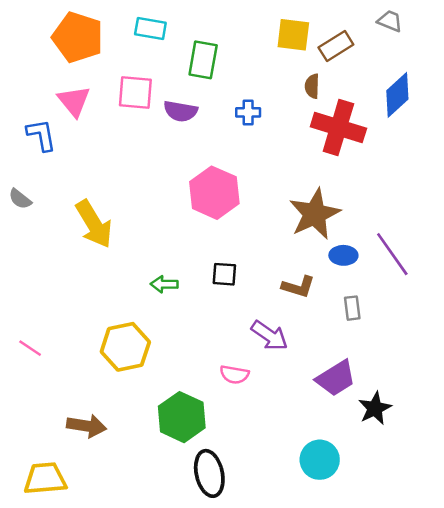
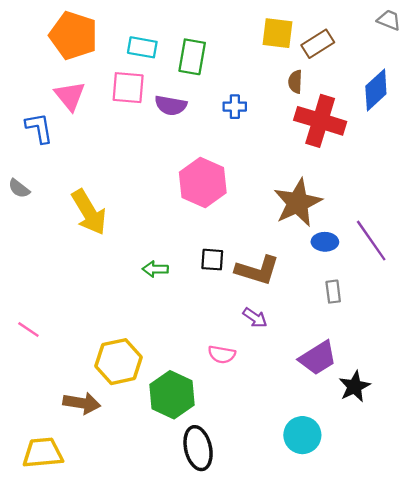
gray trapezoid: (390, 21) -> (389, 20), moved
cyan rectangle: (150, 28) -> (142, 47), moved
brown L-shape: (298, 287) -> (257, 270), moved, size x1.4
purple arrow: (270, 336) -> (255, 318), size x0.7
yellow hexagon: (125, 347) -> (119, 362), moved

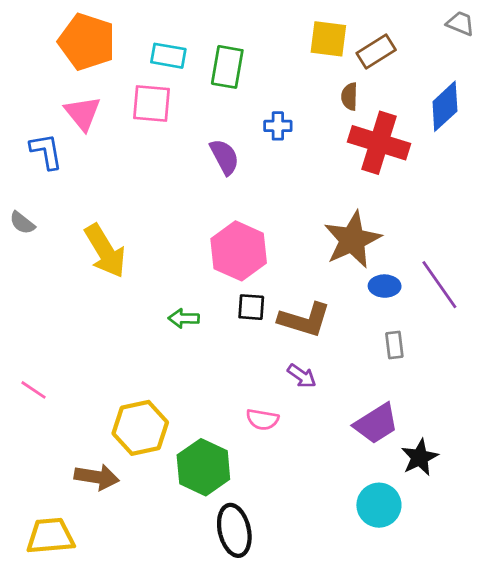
purple semicircle: (171, 105) -> (224, 157), moved, turned -128
pink hexagon: (203, 183) -> (239, 251), moved
cyan circle: (302, 435) -> (379, 505), moved

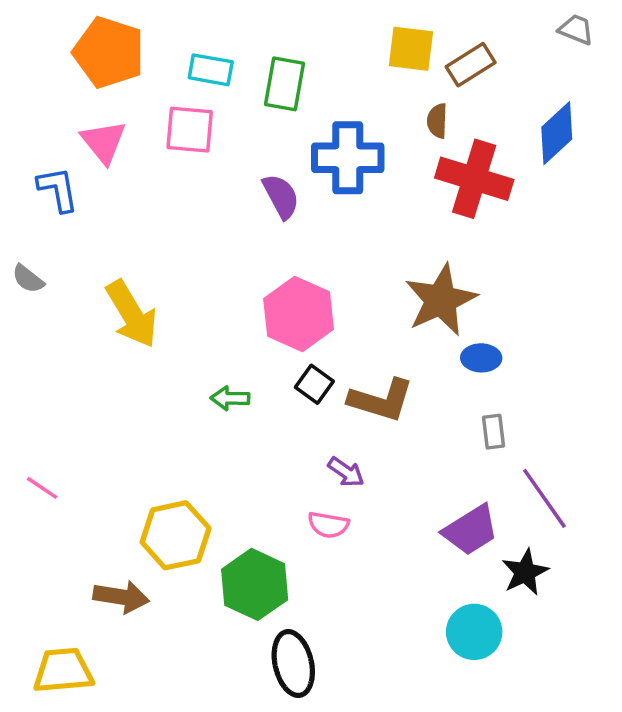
blue cross: (278, 126) -> (348, 158), size x2.0
purple line: (439, 285) -> (544, 498), moved
black square: (251, 307) -> (314, 384), turned 32
purple arrow: (302, 376) -> (346, 472), moved

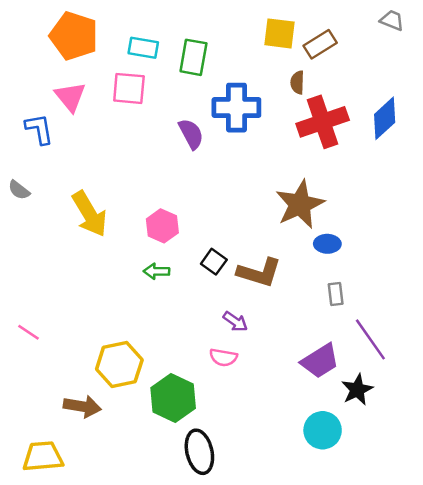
blue diamond: (557, 133) -> (385, 118), moved
red cross: (474, 179) -> (323, 122), turned -36
pink hexagon: (299, 314) -> (162, 226), moved, size x0.7

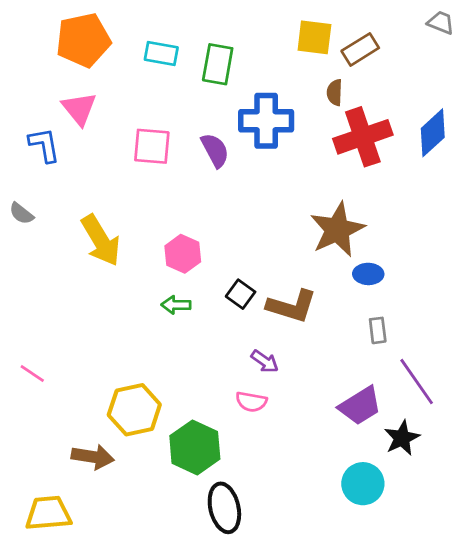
orange pentagon: (74, 36) -> (83, 40), turned -30
pink square: (129, 88) -> (152, 146), moved

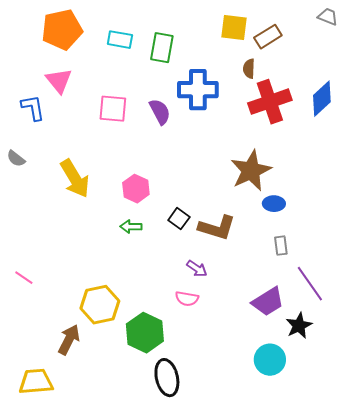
brown arrow: (93, 457) -> (69, 340), turned -72

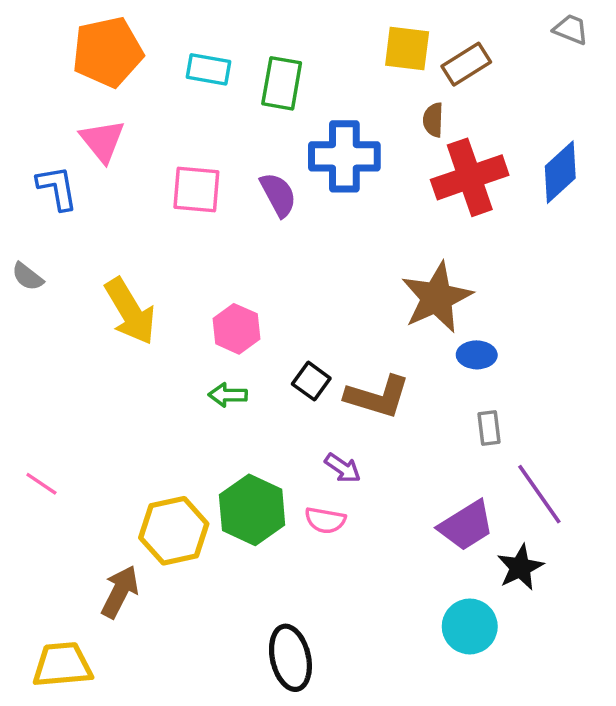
green hexagon: (145, 333) -> (252, 510), moved

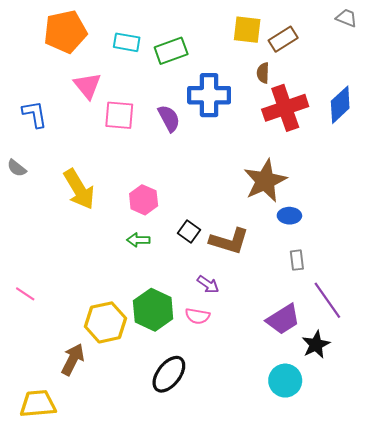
green rectangle: (282, 83) -> (171, 51), turned 60
pink triangle: (102, 141) -> (88, 86), moved
black ellipse: (290, 658) -> (169, 374), moved, turned 51

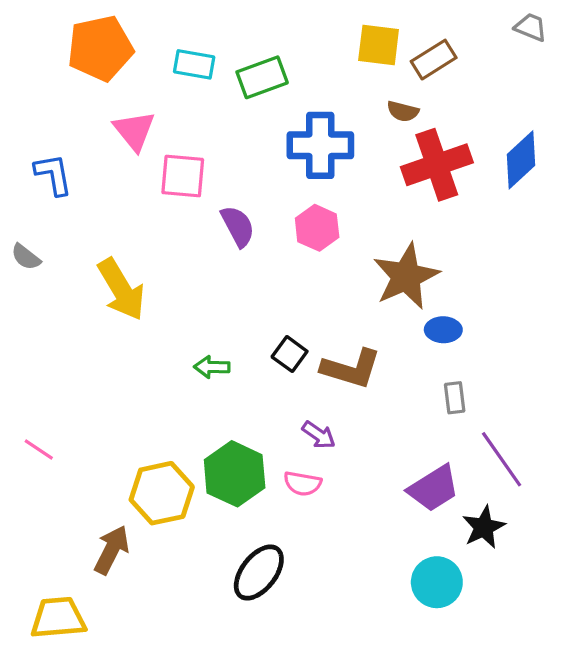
brown semicircle: (263, 73) -> (403, 111), turned -78
purple semicircle: (169, 118) -> (238, 226), moved
pink hexagon: (144, 200) -> (317, 228), moved

